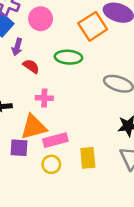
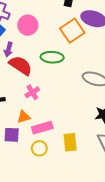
red semicircle: (31, 66) -> (21, 66), size x1.6
pink cross: (44, 98) -> (32, 92), turned -32
orange triangle: (34, 127) -> (24, 117), size x0.6

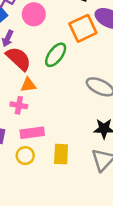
green ellipse: (52, 57) -> (56, 55), turned -65
pink cross: (32, 92) -> (19, 105), moved, turned 32
orange triangle: (24, 117) -> (28, 85), moved

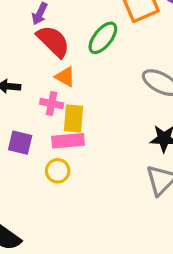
orange triangle: (28, 85) -> (65, 77), turned 35
yellow rectangle: (61, 154) -> (73, 119), moved

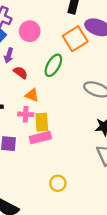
red semicircle: (53, 41) -> (21, 73), size x0.6
yellow circle: (58, 171) -> (58, 183), moved

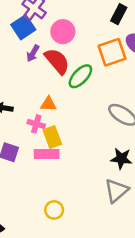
red semicircle: (21, 73) -> (57, 61), moved, size x1.6
orange triangle: (32, 95) -> (48, 104), turned -32
yellow rectangle: (42, 122) -> (52, 137), turned -30

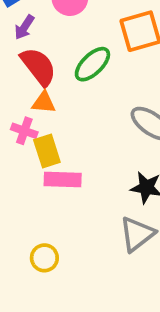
red semicircle: (57, 61) -> (38, 67), moved
pink rectangle: (47, 154) -> (63, 179), moved

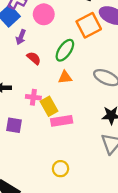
red semicircle: (38, 67) -> (34, 58), size x0.6
orange triangle: (44, 102) -> (65, 77), moved

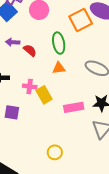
purple arrow: (21, 37) -> (13, 42), moved, turned 72
green ellipse: (65, 50) -> (59, 43), turned -45
pink rectangle: (62, 121) -> (74, 107), moved

